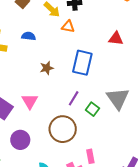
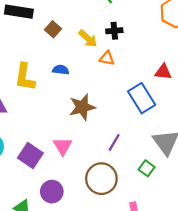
blue rectangle: (82, 63) -> (142, 98), moved, turned -45
brown star: (47, 68) -> (82, 107), size x1.6
green square: (92, 109) -> (147, 168), moved

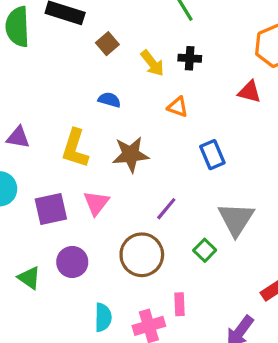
orange triangle: (107, 58) -> (178, 107), moved
red triangle: (163, 72) -> (249, 92), moved
yellow L-shape: (25, 77) -> (75, 148), moved
blue rectangle: (142, 98) -> (212, 155), size x0.7
purple square: (30, 156) -> (51, 209), turned 35

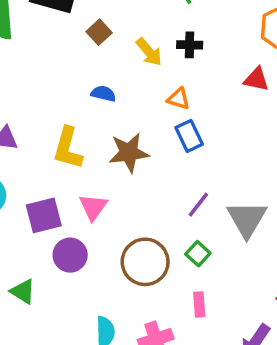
blue rectangle: (212, 155) -> (189, 136), moved
purple line: (166, 209) -> (198, 205), moved
green square: (205, 250) -> (198, 254), moved
purple circle: (72, 262) -> (70, 255), moved
pink rectangle: (179, 304) -> (199, 304), moved

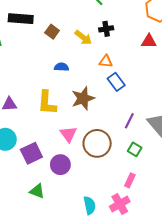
purple square: (44, 215) -> (31, 153), moved
brown circle: (145, 262) -> (97, 143), moved
pink rectangle: (199, 304) -> (130, 180), moved, turned 40

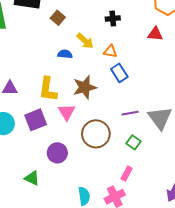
yellow arrow: (83, 37) -> (85, 41), moved
purple line: (129, 121) -> (130, 113), turned 49
pink triangle: (68, 134) -> (67, 112), moved
purple square: (31, 153) -> (36, 120), moved

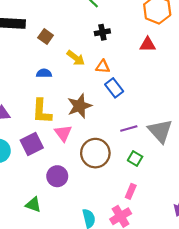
blue semicircle: (65, 54) -> (44, 73), moved

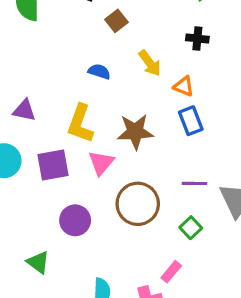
green triangle: (33, 205) -> (38, 262), moved

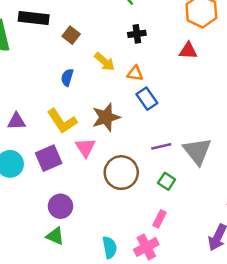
blue semicircle: (99, 71) -> (67, 77), turned -78
yellow L-shape: (80, 124) -> (62, 121), turned -40
purple circle: (75, 220) -> (60, 206), moved

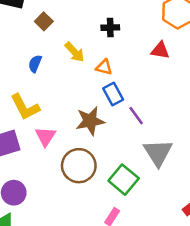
brown star: (106, 117) -> (90, 121), moved
purple line: (161, 146) -> (136, 116), moved, turned 60
green square: (167, 181) -> (124, 180), size x1.6

